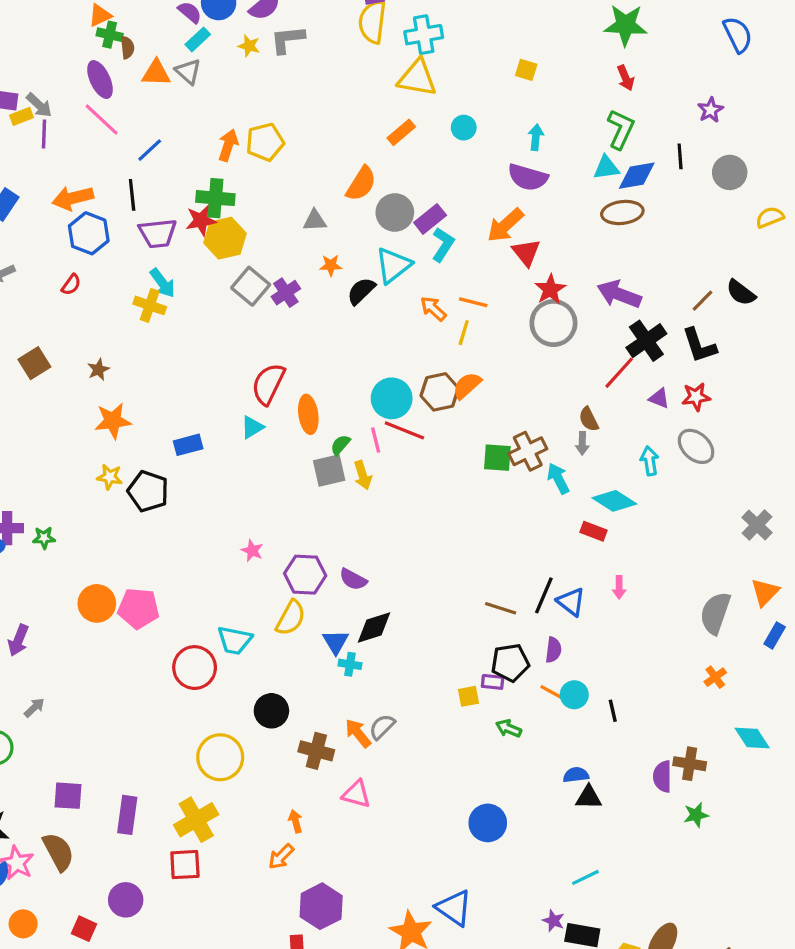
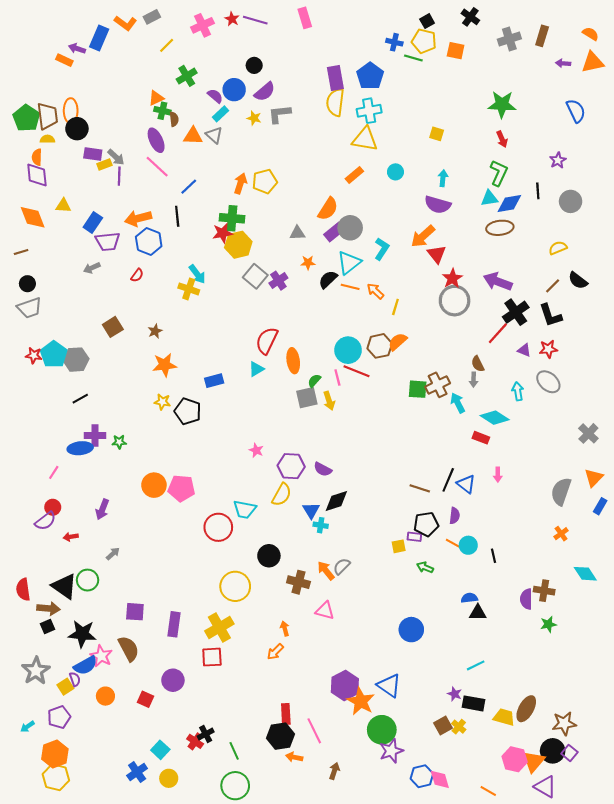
yellow semicircle: (770, 217) -> (558, 248), moved
purple rectangle: (430, 219) -> (334, 232), moved
purple trapezoid: (158, 233) -> (108, 242), moved
orange line: (473, 302) -> (350, 287), moved
purple hexagon: (321, 906) -> (345, 685), moved

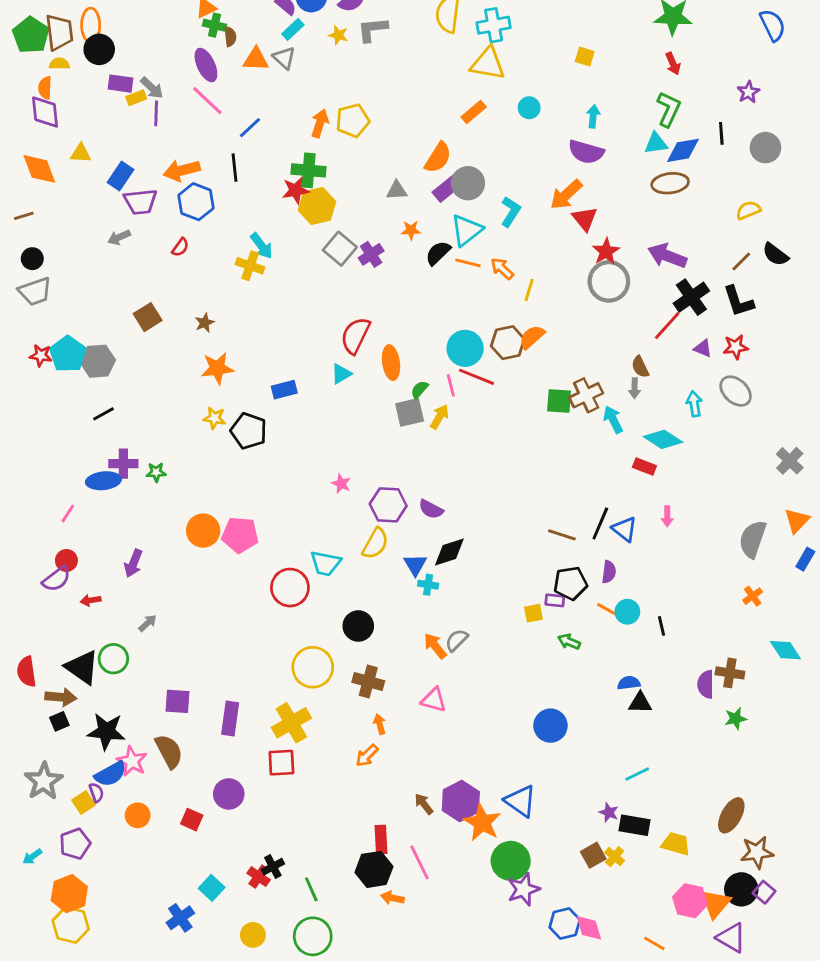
yellow arrow: (329, 401) -> (439, 417), turned -132
brown cross: (298, 582) -> (368, 681), moved
brown ellipse: (526, 709) -> (731, 815), moved
brown arrow: (334, 771) -> (424, 804), moved, turned -56
yellow circle: (169, 778) -> (253, 935), moved

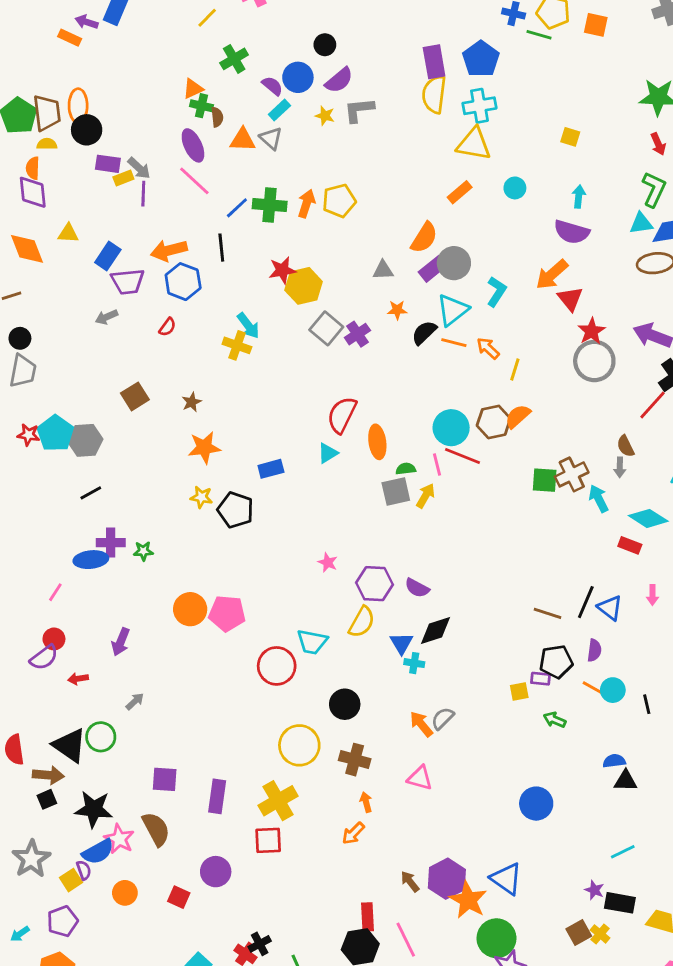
green cross: (308, 170) -> (270, 205), moved
gray trapezoid: (35, 291) -> (23, 371), turned -60
green semicircle: (420, 390) -> (406, 469), turned 42

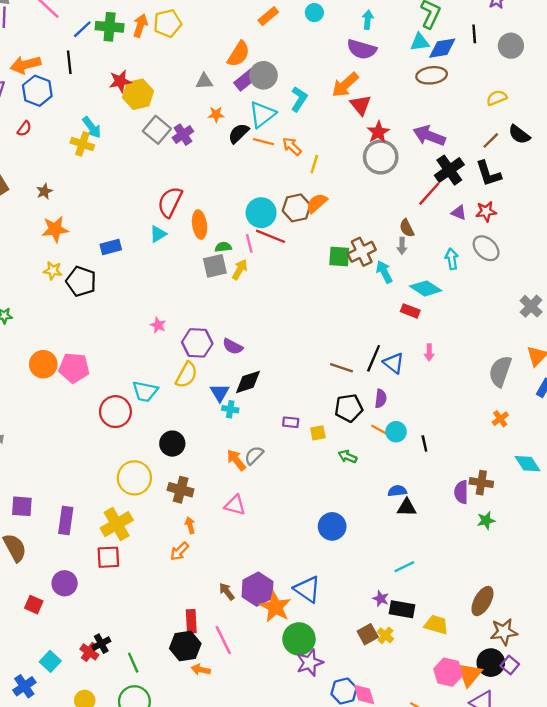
purple rectangle: (540, 679) -> (291, 422), moved

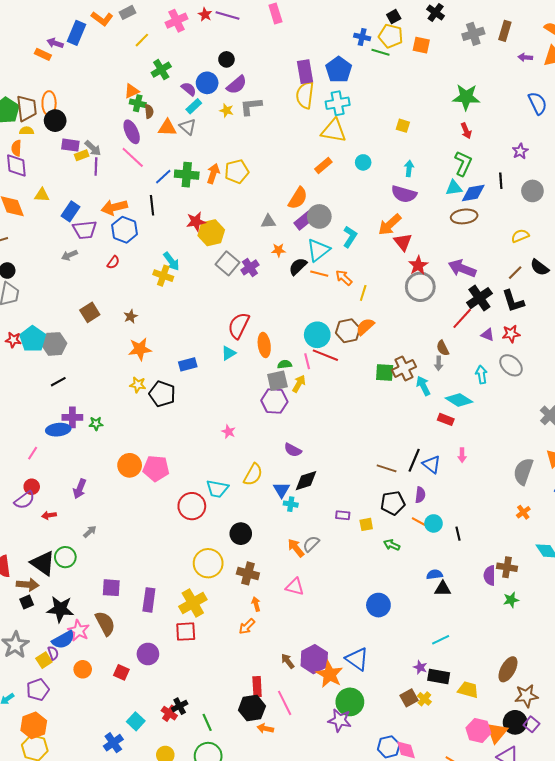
purple hexagon: (197, 343) -> (274, 401), moved
purple star: (310, 663) -> (340, 720), moved, turned 30

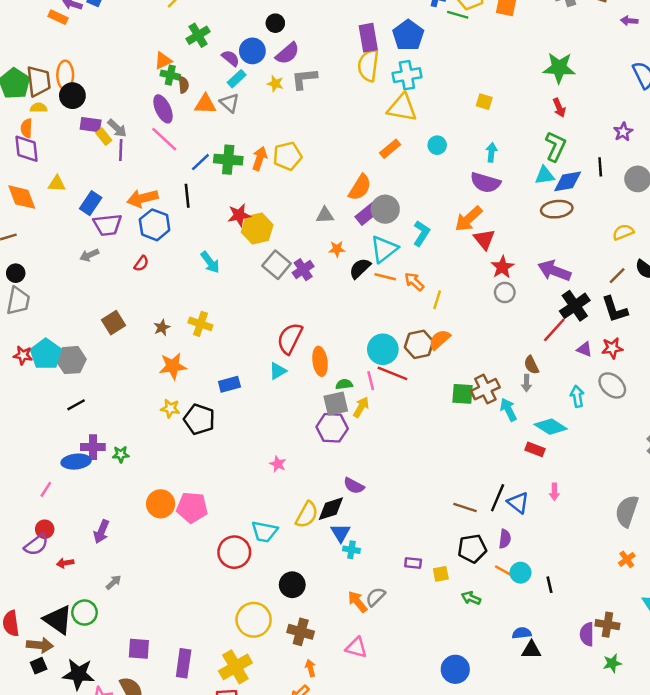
yellow rectangle: (82, 155) -> (104, 137), turned 72
yellow cross: (163, 276) -> (200, 324), moved
gray circle: (420, 287) -> (505, 292), size x0.6
black diamond: (306, 481) -> (331, 509), moved

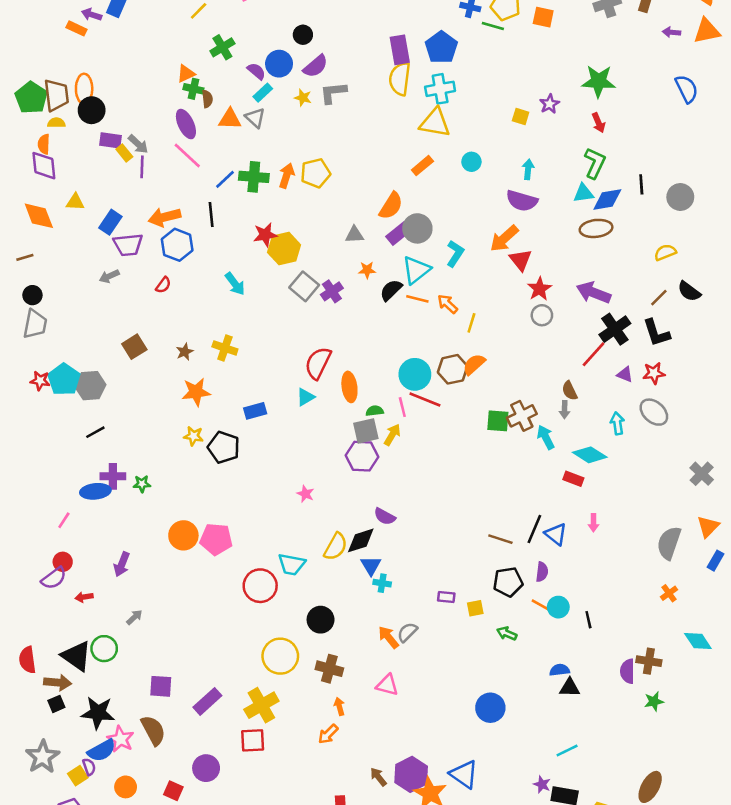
purple star: (623, 132) -> (549, 104), moved
purple rectangle: (184, 663) -> (207, 701), turned 40

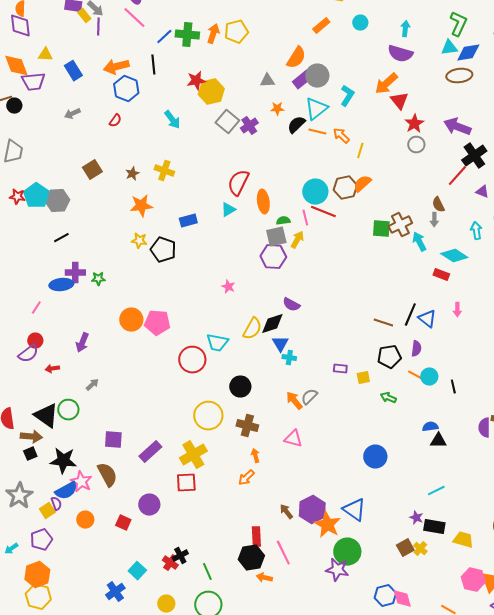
blue rectangle: (110, 222) -> (73, 71), turned -66
purple trapezoid: (128, 245) -> (33, 82), moved
black circle: (32, 295) -> (14, 106), moved

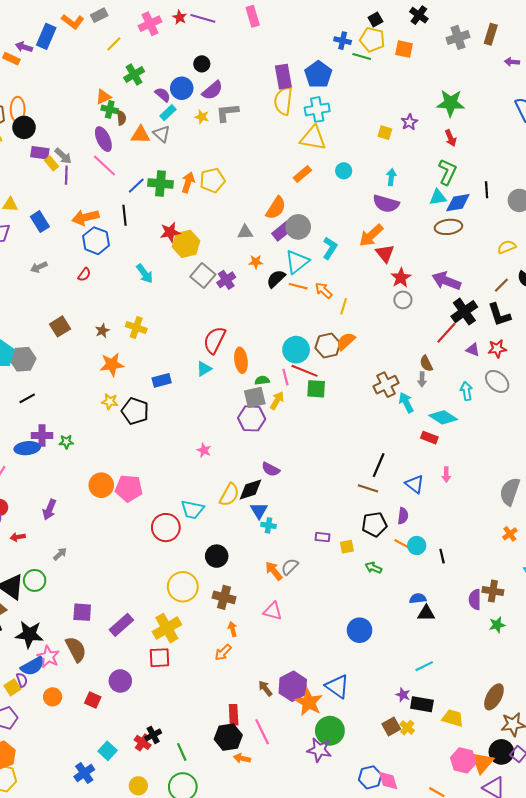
green square: (381, 229) -> (316, 389), moved
black line: (410, 315) -> (379, 465), moved

